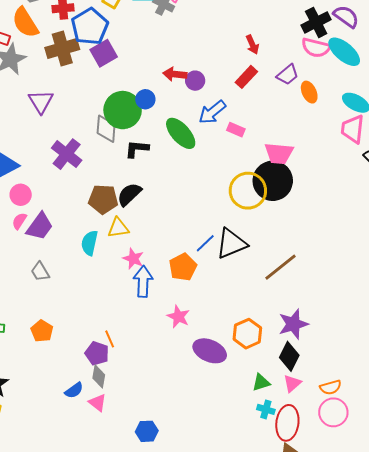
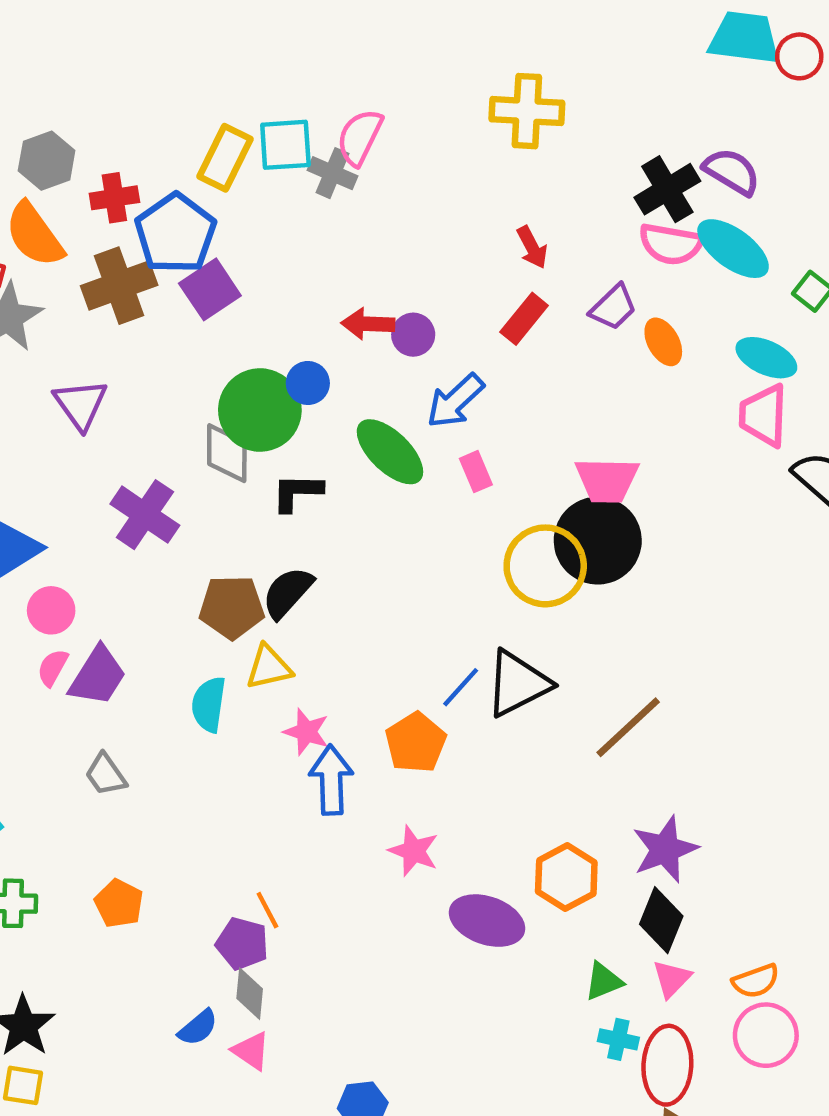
pink rectangle: (236, 130) -> (476, 472), moved, turned 48

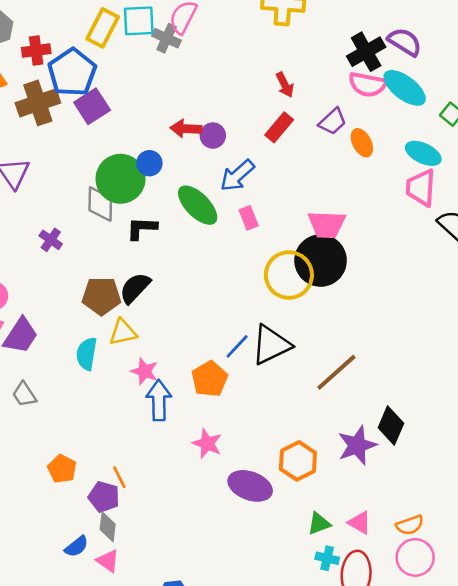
purple cross: (145, 515) -> (51, 240), size x0.6
orange pentagon: (119, 903) -> (62, 469), moved
black diamond: (661, 920) -> (391, 425), moved
pink triangle: (672, 979) -> (360, 523), turned -45

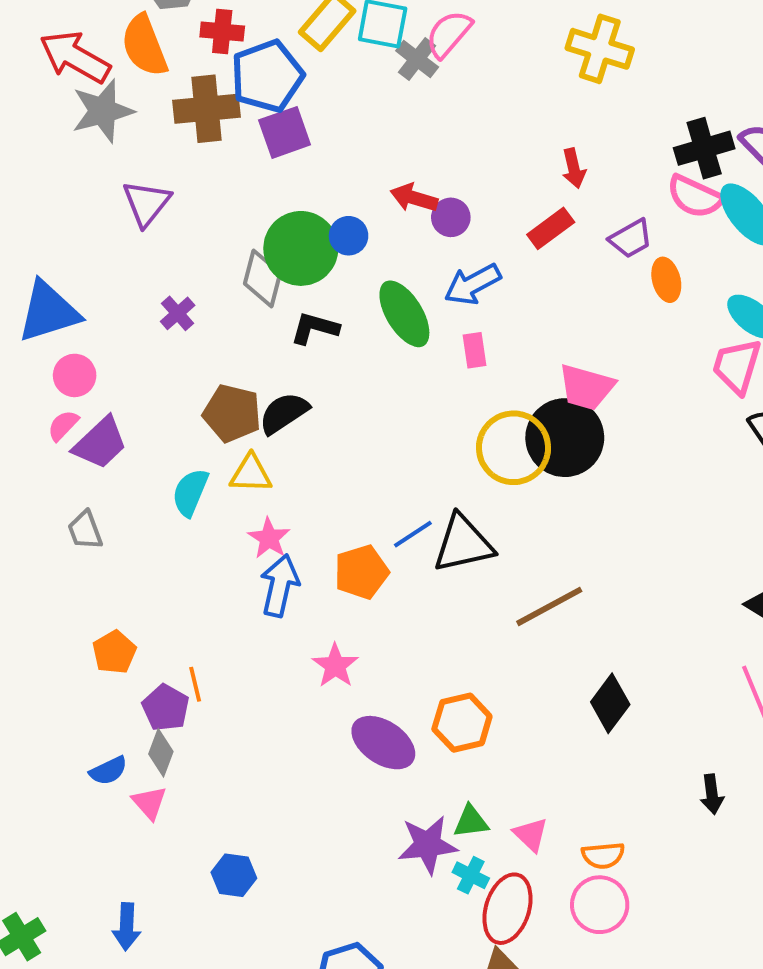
purple star: (357, 445) -> (428, 845), moved

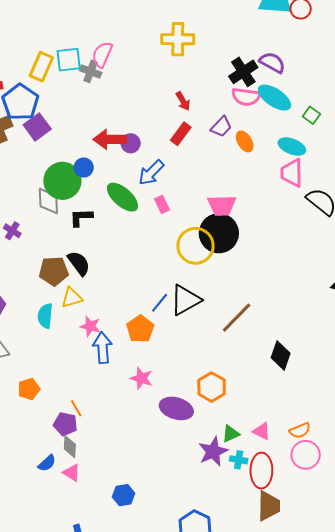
red arrow: (414, 198) -> (110, 139), size x1.4
black semicircle: (284, 413) -> (79, 263), turned 104
orange pentagon: (114, 652) -> (29, 389), moved, turned 30

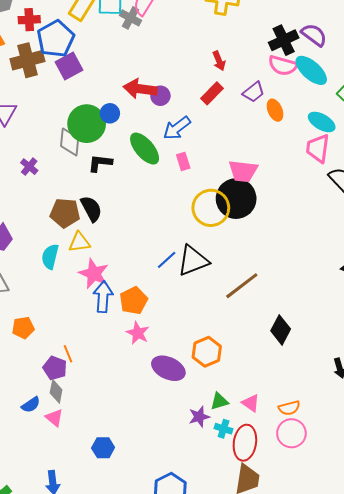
pink star: (90, 326) -> (94, 274), size x1.4
orange pentagon: (140, 329) -> (133, 301), moved
purple star: (213, 451) -> (199, 417), size x0.7

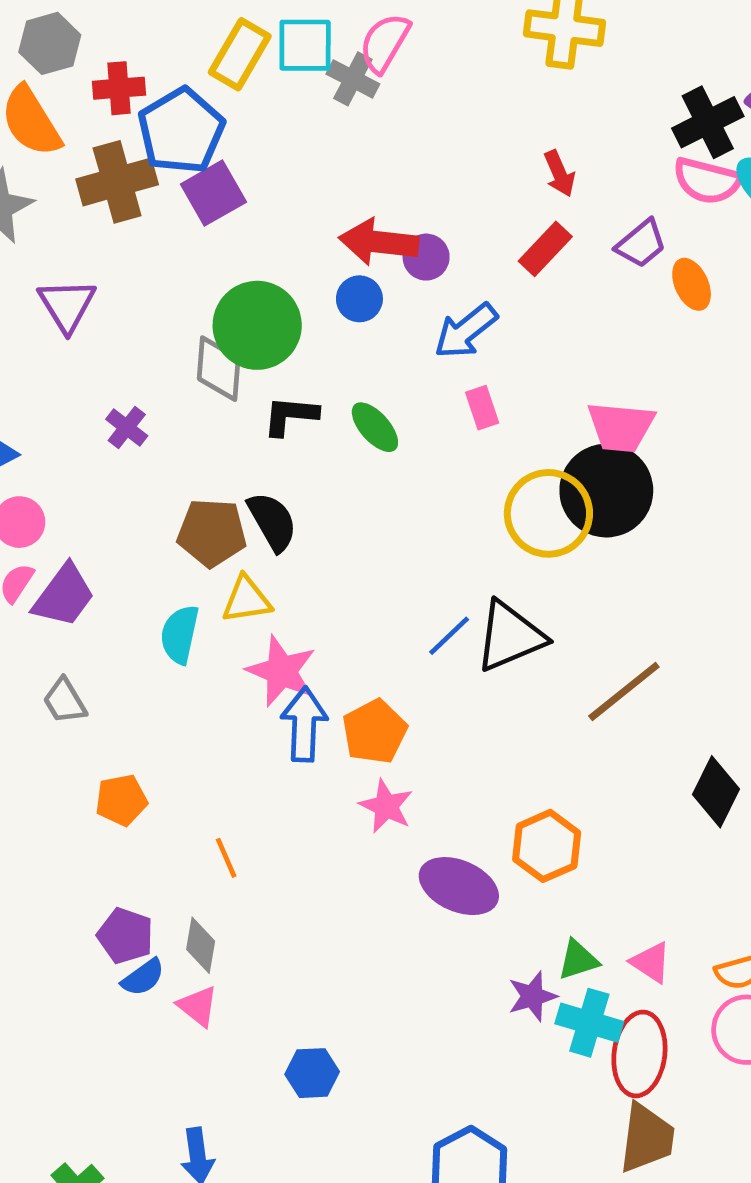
blue circle: (110, 113) -> (359, 299), moved
green ellipse: (145, 149) -> (375, 427), moved, size x0.7
purple pentagon: (55, 368) -> (125, 936), moved
cyan cross: (224, 429) -> (589, 1023), size x1.5

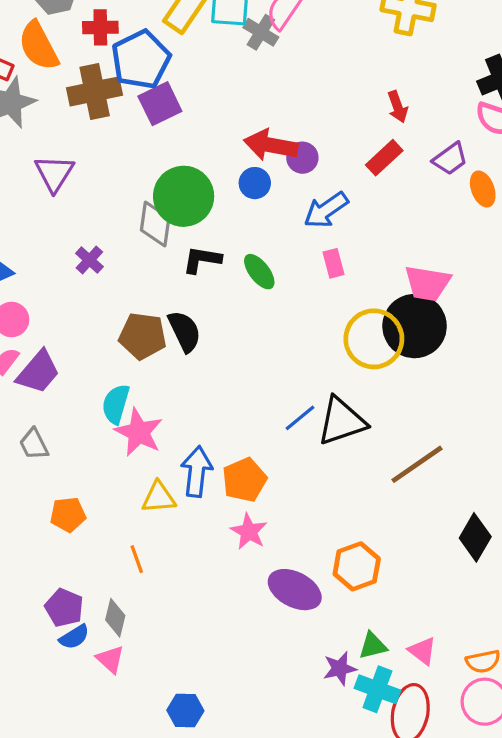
yellow triangle: (247, 600) -> (159, 497), moved
pink star: (281, 671) -> (139, 432), moved

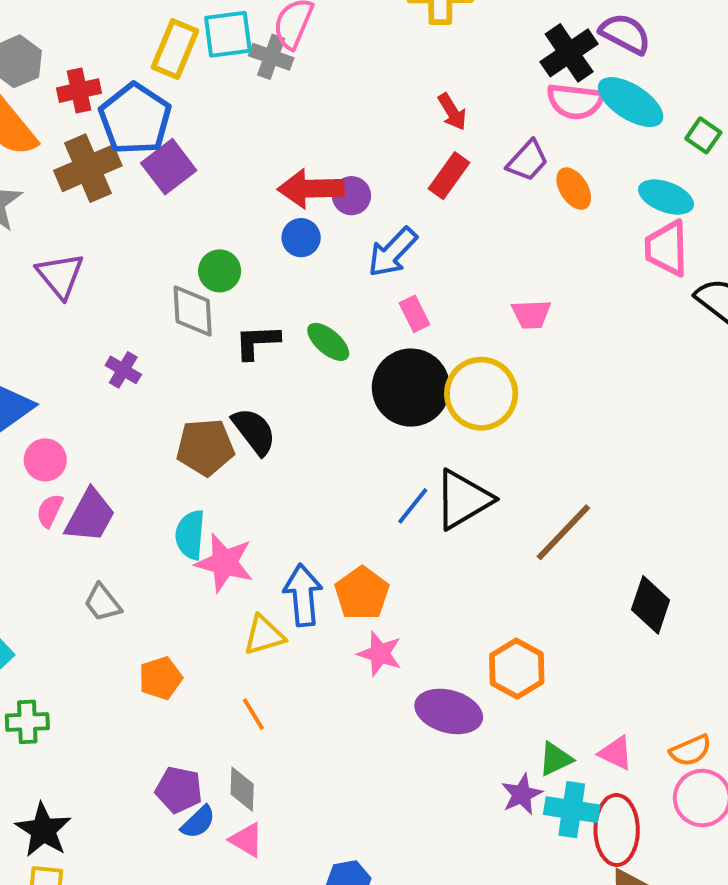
green circle: (184, 196) -> (220, 271), size x0.6
pink trapezoid: (428, 283) -> (531, 314), size x0.7
black circle: (415, 326) -> (411, 388), moved

